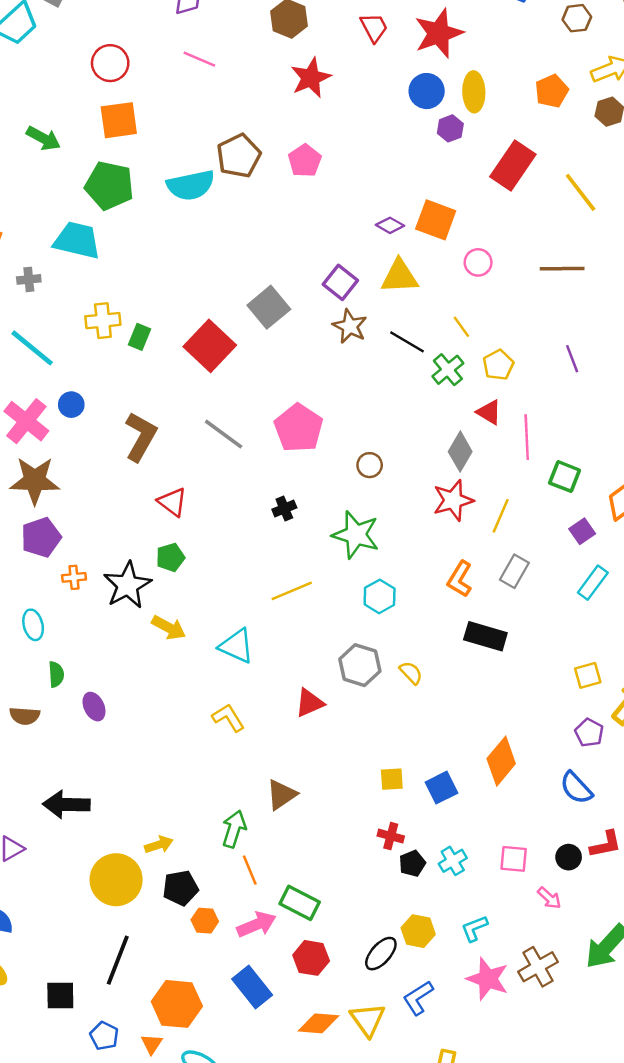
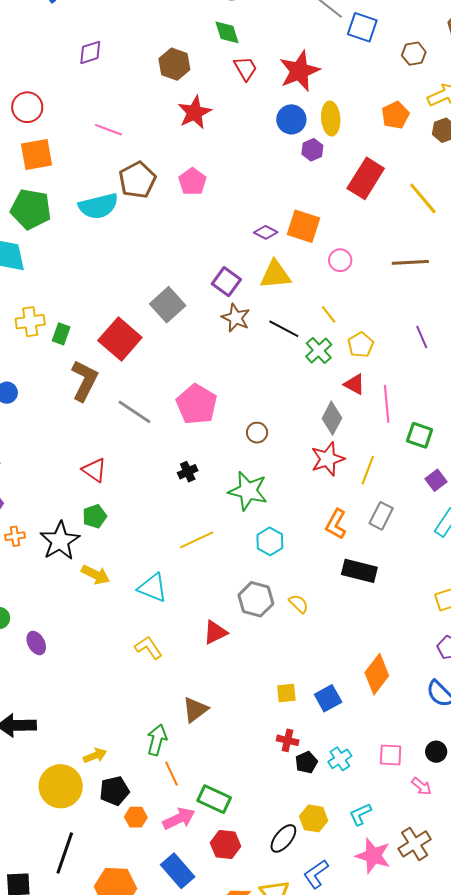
pink line: (199, 59) -> (108, 130), moved
brown L-shape: (141, 437) -> (84, 381), moved

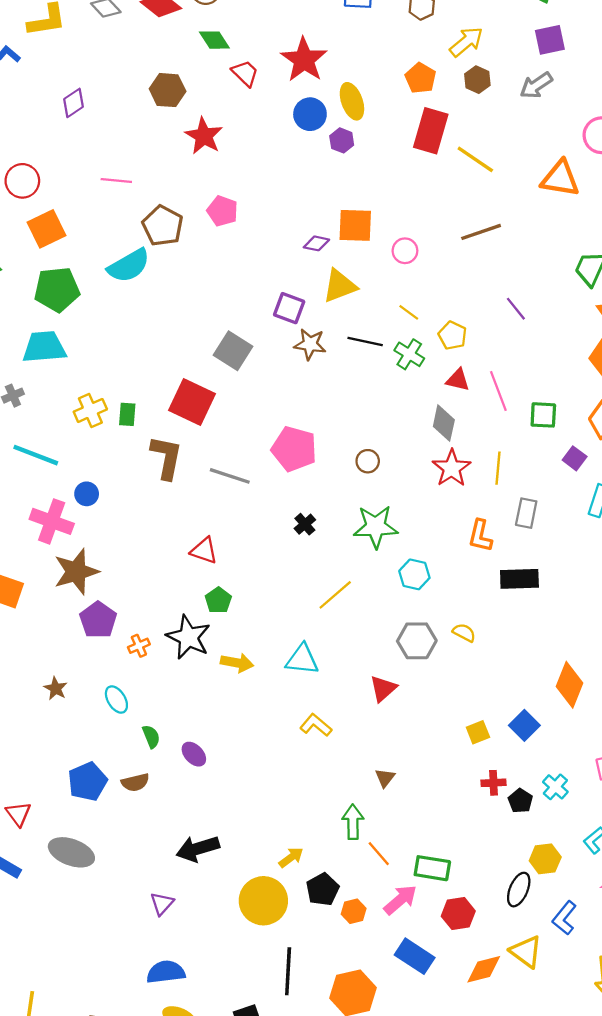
red rectangle: (366, 178) -> (431, 131), moved
brown triangle: (195, 710) -> (385, 778), size x0.7

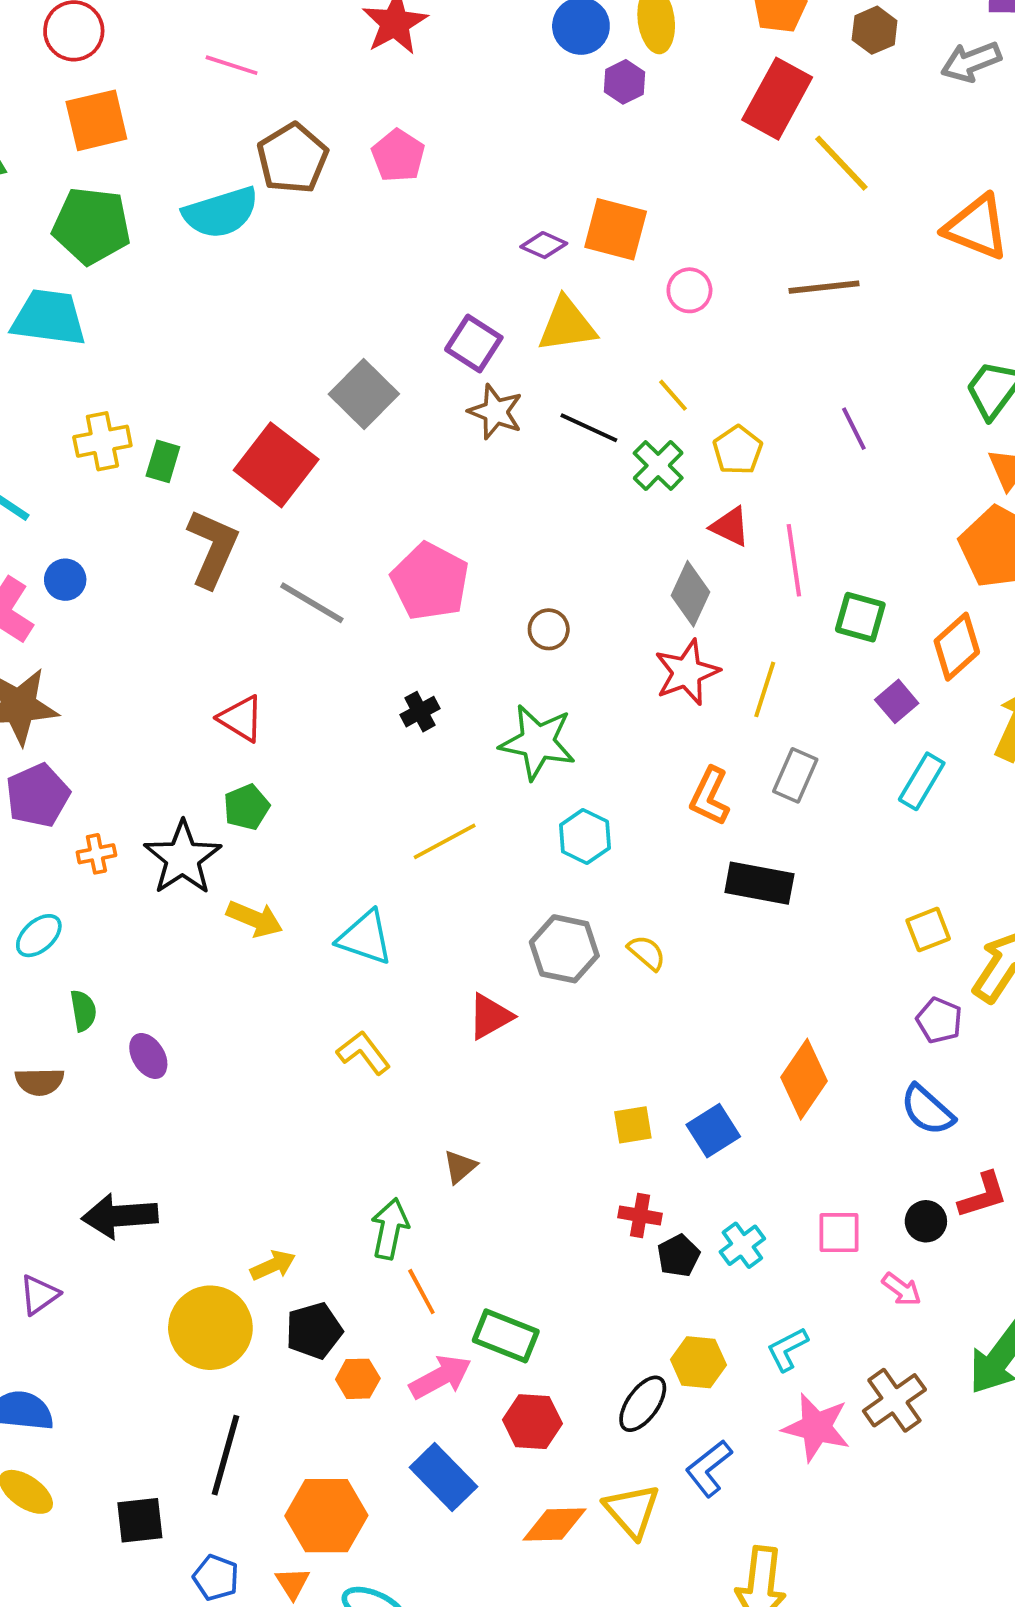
cyan ellipse: (116, 699) -> (39, 936), turned 68

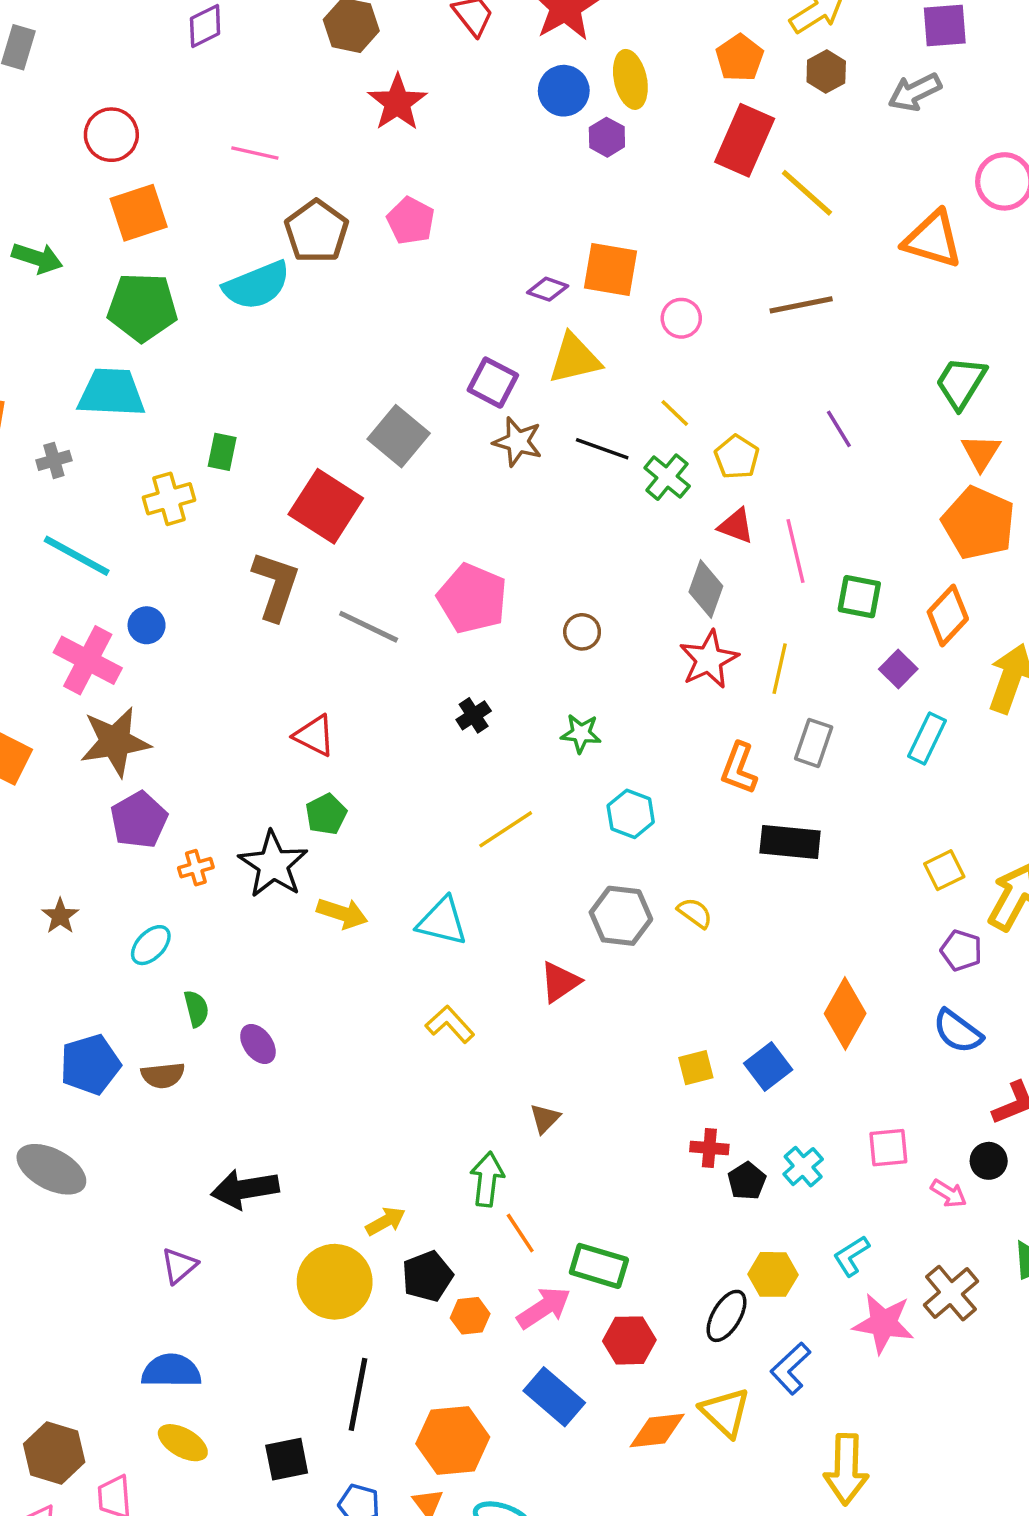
green rectangle: (163, 461) -> (222, 452), moved
green star: (538, 742) -> (581, 733), size x0.6
black circle: (926, 1221) -> (989, 1161), moved

